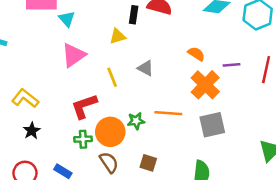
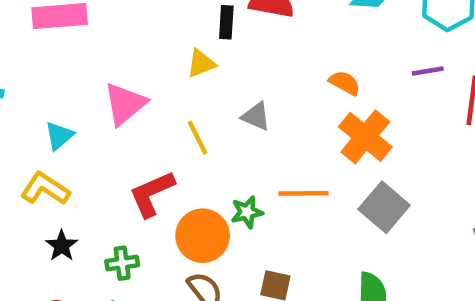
cyan triangle: (67, 19) -> (59, 136), moved, turned 36
purple line: (231, 65) -> (428, 71), moved
gray square: (212, 125) -> (384, 207), turned -32
green cross: (83, 139) -> (122, 263), moved

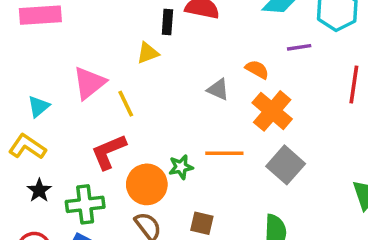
purple line: (428, 71) -> (299, 47), moved
gray triangle: (256, 116) -> (218, 89), moved
yellow line: (198, 138) -> (126, 104), moved
green cross: (122, 263) -> (85, 204), size x1.5

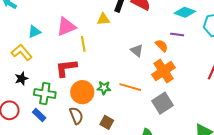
purple line: (299, 47) -> (177, 34), moved

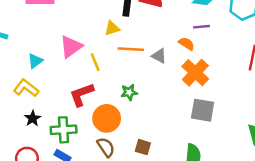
orange line: (130, 87) -> (131, 49), moved
green star: (104, 88) -> (129, 92), moved
gray square: (163, 103) -> (203, 110), turned -35

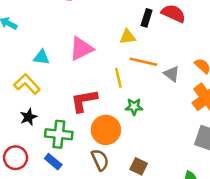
cyan triangle: (35, 61) -> (41, 57), turned 35
yellow line: (95, 62) -> (118, 78), moved

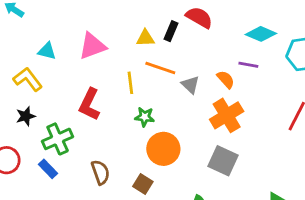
black rectangle: (147, 18) -> (171, 31), moved
red L-shape: (84, 101) -> (89, 104), turned -60
orange circle: (106, 130) -> (163, 149), moved
green cross: (59, 134) -> (58, 139), turned -36

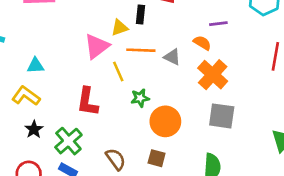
pink triangle: (92, 46) -> (97, 46), moved

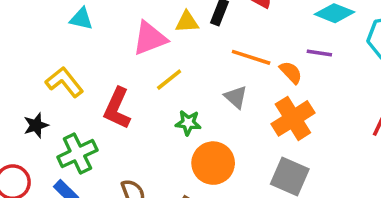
orange line: (141, 50) -> (251, 57), moved
gray triangle: (172, 57) -> (236, 97), moved
cyan triangle: (35, 66) -> (81, 19), moved
yellow line: (118, 71) -> (169, 80), turned 60
yellow L-shape: (26, 96) -> (64, 82), moved

